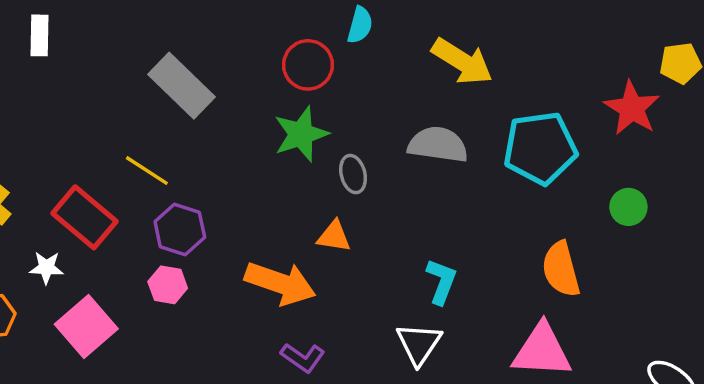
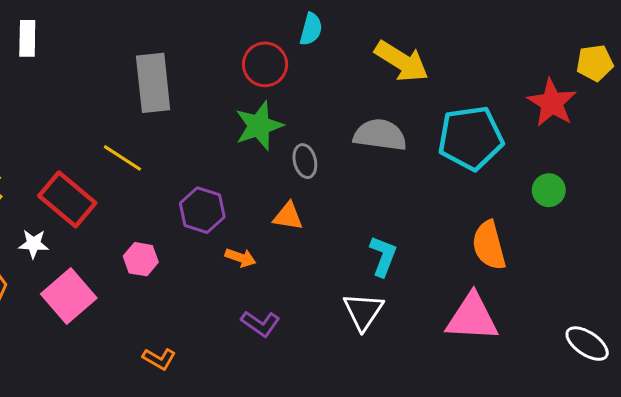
gray rectangle: (182, 86) -> (153, 83), turned 40
purple hexagon: (180, 229) -> (202, 210), moved
orange arrow: (280, 283) -> (241, 258), size x0.5

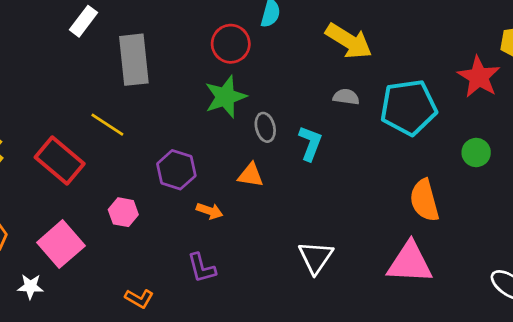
white rectangle: (27, 38) -> (83, 21), moved, turned 36
gray semicircle: (380, 135) -> (346, 97), moved, size x0.6
white star: (33, 244) -> (30, 286), moved
cyan L-shape: (383, 256) -> (310, 143), moved
purple L-shape: (260, 324) -> (202, 268), moved, turned 40

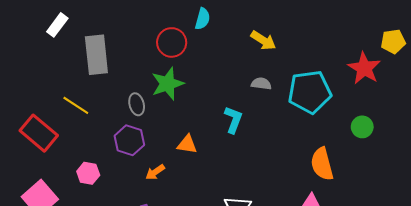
yellow arrow: (349, 41) -> (263, 40), size x0.7
gray ellipse: (265, 127) -> (137, 104), moved
orange arrow: (210, 211) -> (155, 172), turned 126

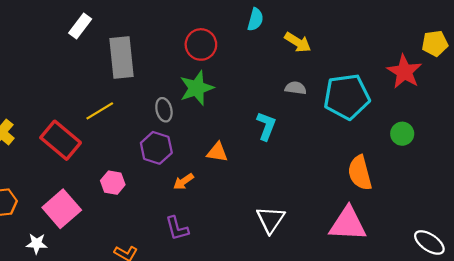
cyan semicircle: (203, 19) -> (255, 19), moved
yellow line: (76, 105) -> (100, 111), turned -64

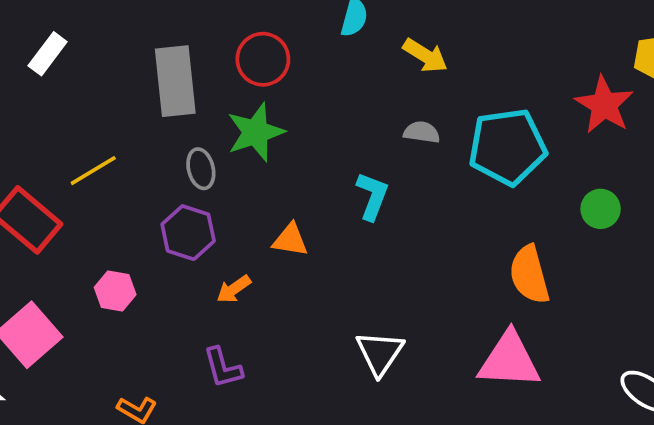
white rectangle: (80, 26) -> (48, 54), moved
gray rectangle: (122, 58) -> (175, 81), moved

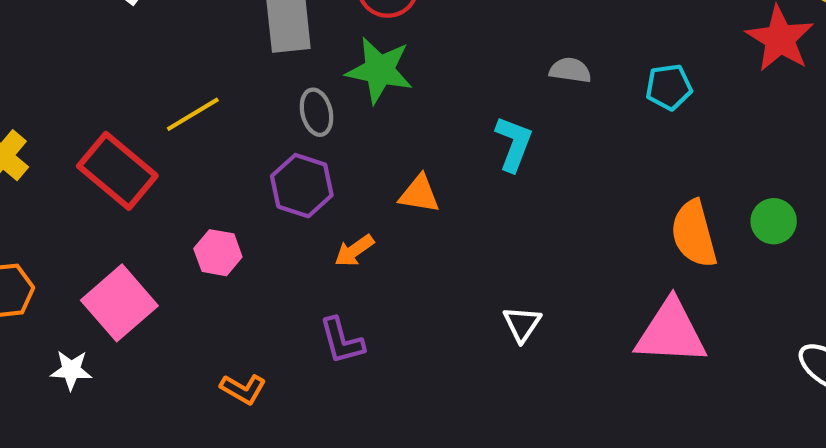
green star: (256, 132) -> (379, 70), turned 30
cyan pentagon: (507, 147) -> (669, 87), size x0.5
green circle: (601, 209) -> (774, 221), moved
white triangle: (380, 353) -> (522, 324), size x0.7

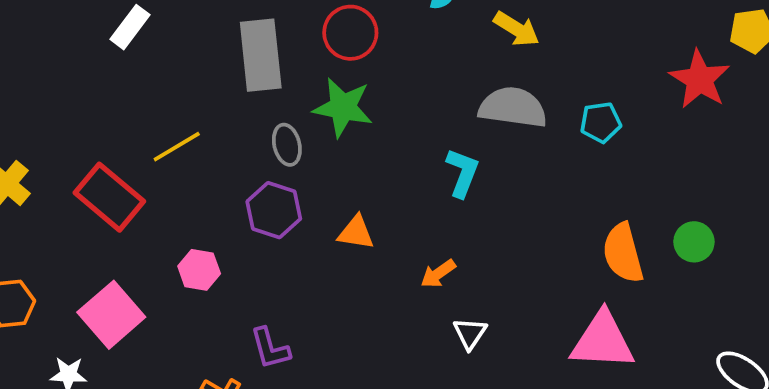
gray semicircle: (570, 70) -> (513, 107), size x1.8
orange triangle: (419, 194) -> (356, 233), moved
orange arrow: (354, 251) -> (438, 274), moved
purple L-shape: (342, 341) -> (270, 348), moved

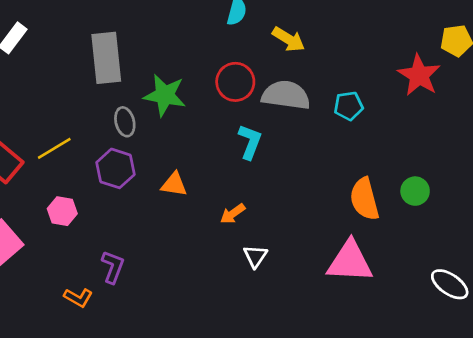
red circle: (350, 33) -> (235, 82), moved
yellow line: (177, 147) -> (54, 148), moved
purple L-shape: (270, 348) -> (113, 267), turned -144

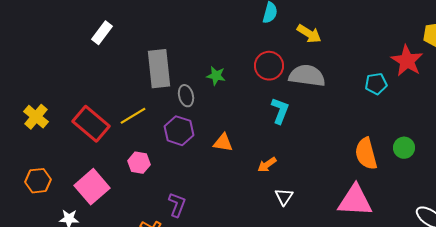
gray rectangle: (106, 58) -> (159, 69), moved
green star: (165, 95) -> (216, 76), size x0.6
cyan pentagon: (348, 106) -> (376, 84), moved

